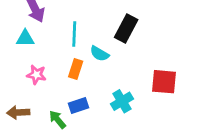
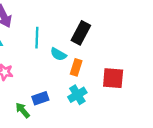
orange rectangle: (76, 69) -> (76, 67), moved

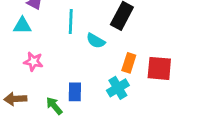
orange rectangle: (76, 67) -> (129, 63), moved
blue rectangle: (40, 98) -> (75, 92), turned -70

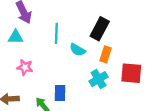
orange rectangle: (129, 63) -> (106, 54), moved
cyan cross: (118, 88) -> (99, 79), moved

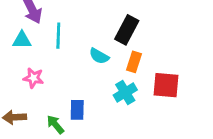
cyan line: (56, 33) -> (58, 36), moved

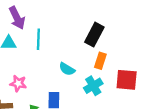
cyan semicircle: (99, 56) -> (67, 69), moved
pink star: (33, 78) -> (18, 83), moved

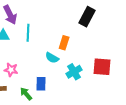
black rectangle: (94, 35) -> (87, 17), moved
orange rectangle: (100, 61) -> (64, 43), moved

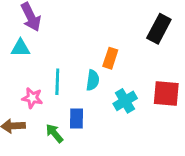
black rectangle: (87, 17) -> (159, 29), moved
cyan line: (28, 33) -> (57, 82), moved
cyan semicircle: (52, 58) -> (93, 80), turned -112

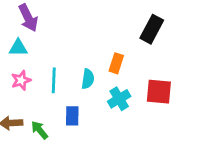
orange rectangle: (110, 58) -> (116, 63), moved
pink star: (32, 98) -> (21, 80), moved, turned -30
green arrow: (54, 133) -> (40, 130), moved

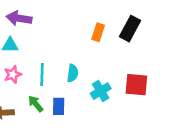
purple arrow: (28, 18) -> (19, 18), turned 125
orange rectangle: (116, 63) -> (98, 32), moved
green arrow: (40, 130) -> (36, 104), moved

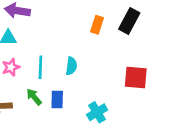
cyan cross: (101, 91) -> (97, 112), moved

